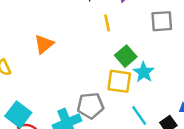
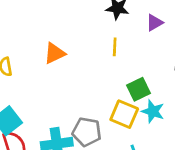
yellow line: (107, 23) -> (115, 47), moved
cyan star: (144, 72) -> (153, 111), turned -30

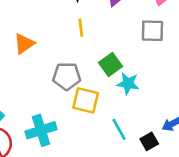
yellow square: (124, 114) -> (86, 100), moved
gray pentagon: (87, 132) -> (67, 76), moved

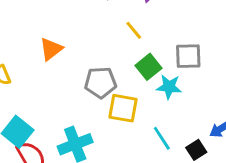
yellow line: (81, 28) -> (134, 30), moved, turned -30
gray square: (152, 31) -> (188, 56), moved

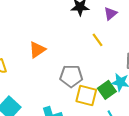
green square: (148, 67) -> (107, 90), moved

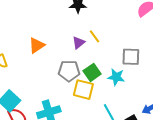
purple triangle: (110, 14) -> (79, 43), moved
green square: (107, 90) -> (92, 72), moved

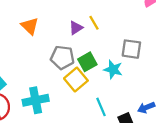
orange triangle: (37, 45) -> (30, 26), turned -48
yellow square: (83, 90) -> (76, 79), turned 30

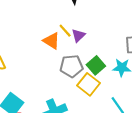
yellow line: (94, 23) -> (65, 31), moved
orange triangle: (30, 26) -> (51, 41), moved

